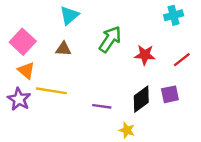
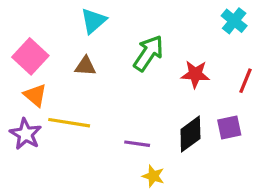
cyan cross: (174, 15) -> (234, 21), turned -36
red line: (182, 60) -> (245, 81), turned -30
yellow star: (127, 130) -> (153, 176), moved

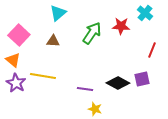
red star: (195, 74) -> (121, 26), moved
orange triangle: (35, 95) -> (13, 60), moved
black diamond: (190, 134) -> (118, 83), turned 65

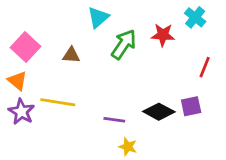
cyan triangle: (58, 13) -> (98, 17), moved

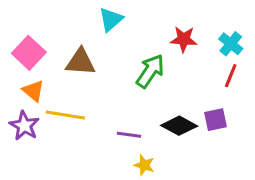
cyan cross: (195, 17) -> (231, 44), moved
green arrow: (124, 44) -> (150, 71), moved
brown triangle: (71, 55) -> (80, 62), size x1.5
orange triangle: (17, 81) -> (33, 91), moved

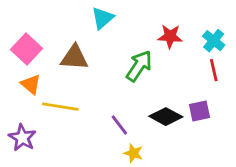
red line: (231, 76) -> (214, 70), turned -35
purple star: (24, 126) -> (22, 138), moved
purple line: (129, 135) -> (119, 125), turned 45

